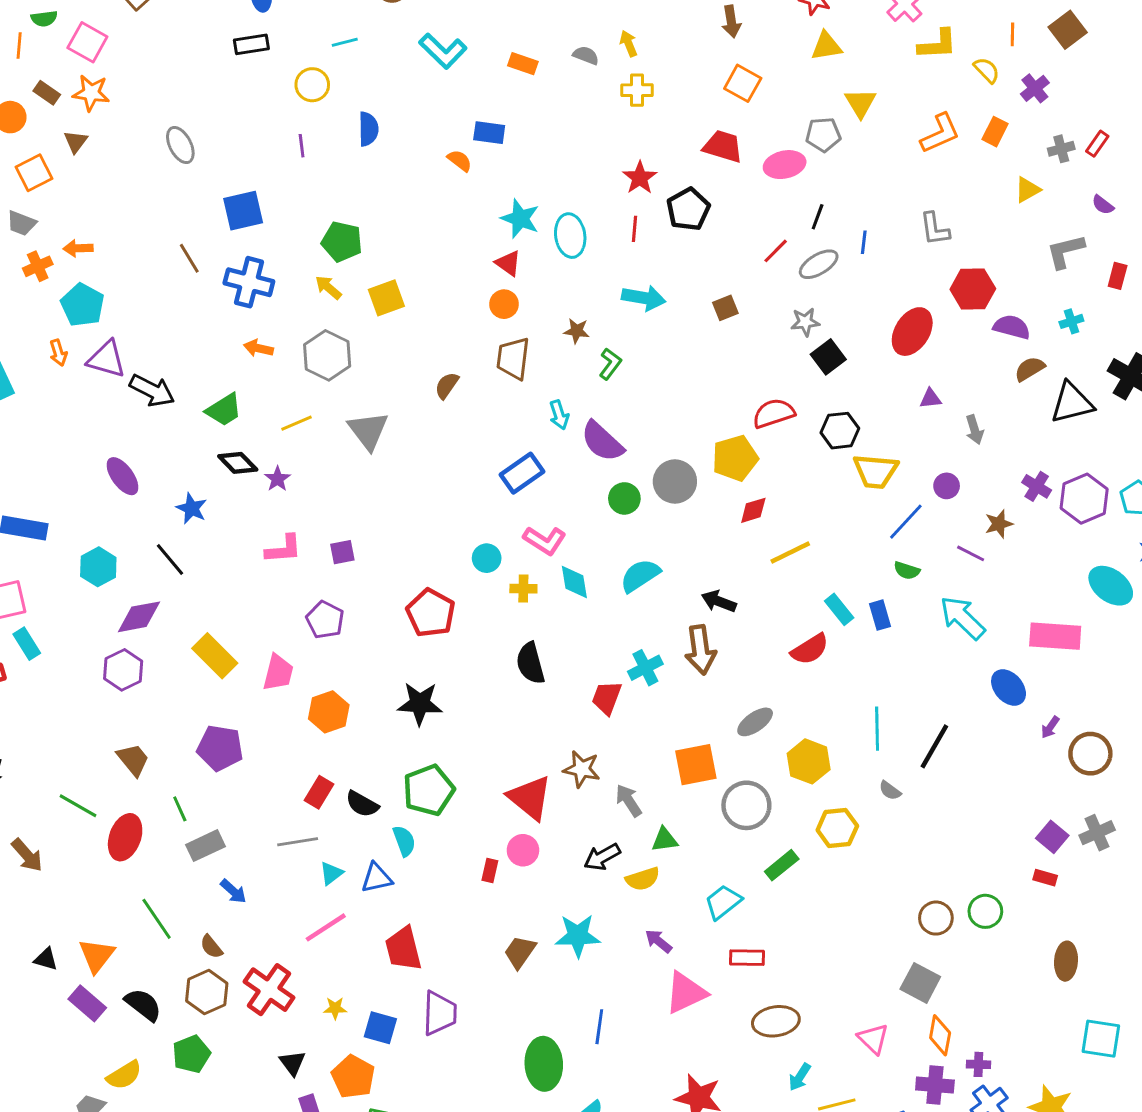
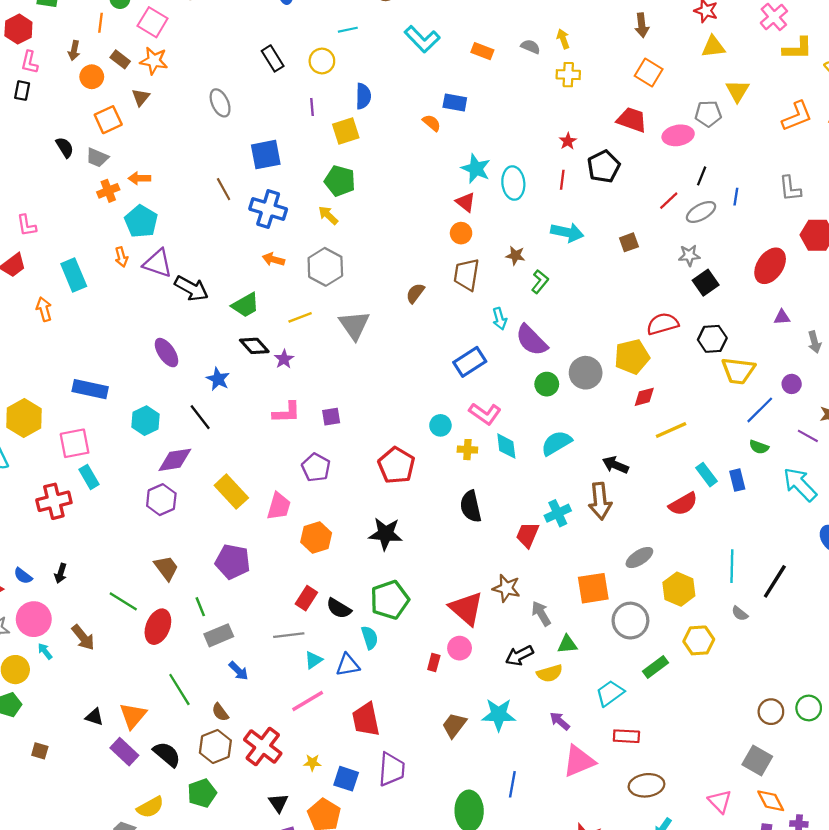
black rectangle: (251, 44) -> (273, 58), moved, turned 65
red star: (640, 178) -> (568, 141), size x0.7
yellow square: (386, 298) -> (346, 131), moved
orange diamond: (940, 1035) -> (771, 801), turned -40

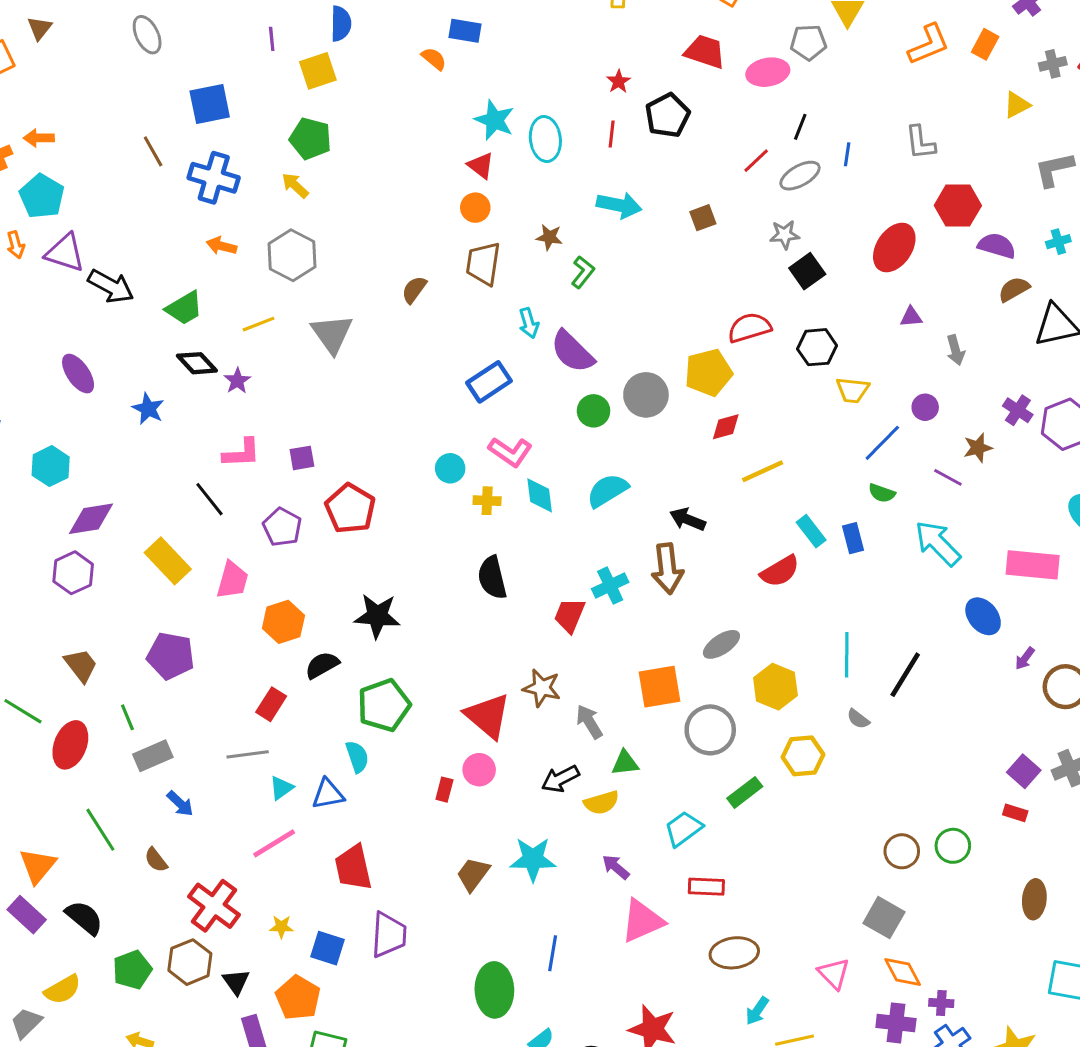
yellow trapezoid: (738, 371) -> (853, 390), size x0.7
black line: (200, 417) -> (210, 499), moved
red pentagon: (396, 465) -> (350, 509), moved
black semicircle: (339, 608) -> (322, 665), moved, turned 120
brown hexagon: (215, 747) -> (190, 962), moved

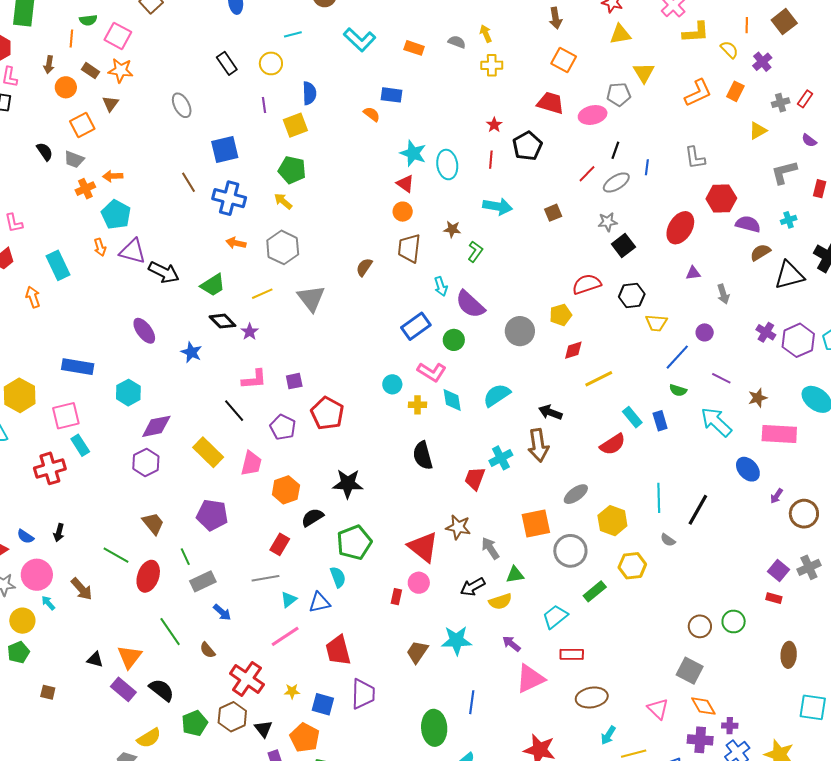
yellow pentagon: (708, 373) -> (561, 315), size x0.7
green circle: (594, 411) -> (454, 340), moved
brown star: (978, 448) -> (758, 398), moved

